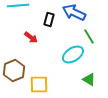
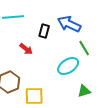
green triangle: (89, 79) -> (84, 91), turned -48

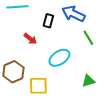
cyan ellipse: (68, 66) -> (59, 58), moved

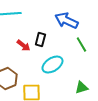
black rectangle: (48, 21) -> (40, 40), moved

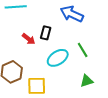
green line: (81, 45) -> (83, 50), moved

